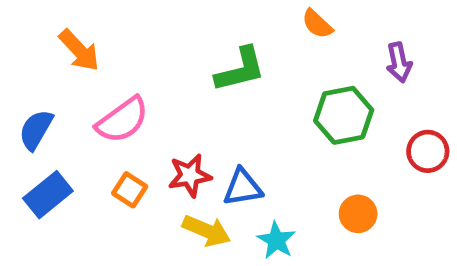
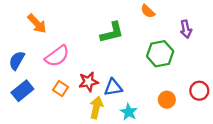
red circle: (428, 151) -> (199, 91), moved
yellow arrow: (207, 231) -> (96, 107), turned -100

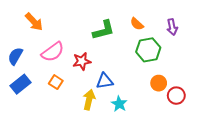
orange semicircle: (148, 11) -> (137, 24), moved
red star: (88, 82) -> (82, 61), moved
red circle: (199, 91) -> (176, 96), moved
orange circle: (167, 100) -> (159, 83), moved

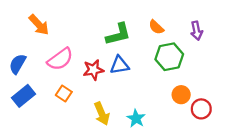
blue triangle: (105, 81) -> (119, 65), moved
yellow arrow: (89, 100) -> (102, 114), turned 144

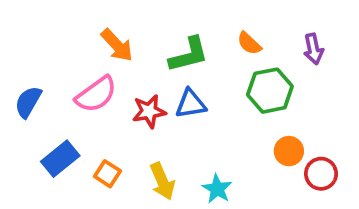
orange arrow: (39, 25) -> (117, 45), moved
orange square: (64, 94) -> (107, 174), moved
blue rectangle: (23, 96) -> (60, 159), moved

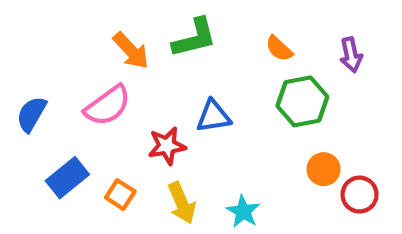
green L-shape: (189, 55) -> (194, 38), moved
red star: (149, 111) -> (167, 146), moved

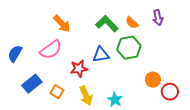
green L-shape: (194, 38) -> (107, 24), moved, turned -120
purple arrow: (351, 55) -> (158, 18), moved
green hexagon: (302, 101) -> (129, 48), moved

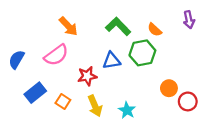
purple arrow: (158, 18) -> (189, 20), moved
orange semicircle: (132, 23) -> (155, 30), moved

